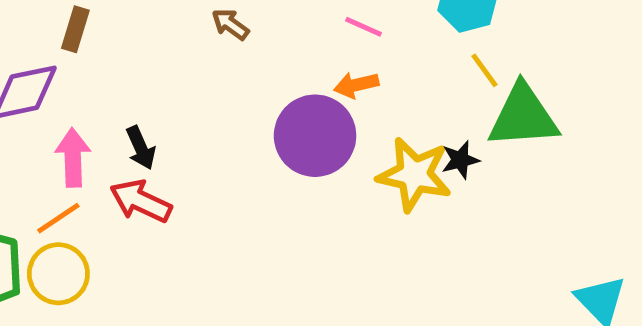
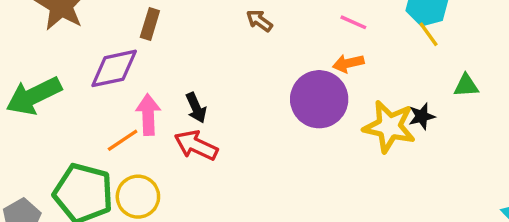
yellow line: (485, 70) -> (429, 34), moved
green triangle: (523, 116) -> (466, 86), size x0.5
orange line: (58, 218) -> (123, 140), moved

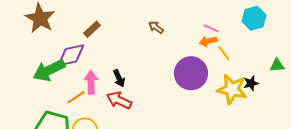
brown rectangle: (150, 24) -> (92, 29), turned 30
yellow line: (429, 34) -> (224, 53), moved
orange arrow: (348, 63) -> (208, 41), moved
green arrow: (34, 96) -> (49, 70), moved

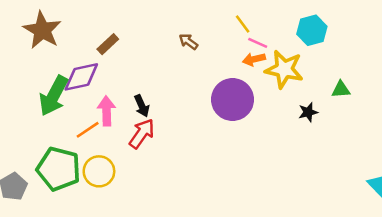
yellow line: (224, 53) -> (243, 24), moved
green arrow: (49, 70) -> (54, 96), turned -36
yellow star: (232, 89) -> (284, 69), moved
red arrow: (119, 100) -> (142, 134), turned 100

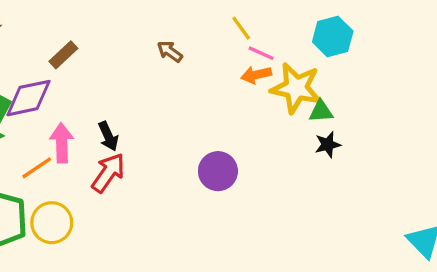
green triangle: (341, 89) -> (321, 111), moved
purple circle: (233, 100) -> (218, 171), moved, size x0.7

